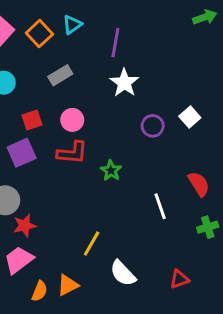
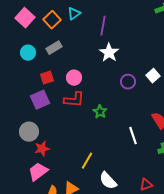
gray rectangle: (60, 75) -> (54, 48), moved

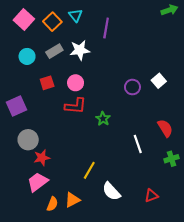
cyan triangle: (74, 14) -> (76, 15), turned -32
white star: (109, 53) -> (80, 50), moved, turned 30
purple square: (40, 100) -> (16, 106), moved

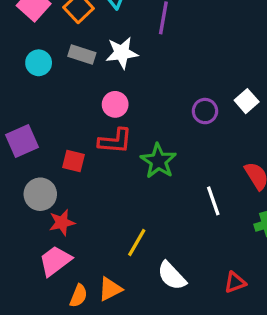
gray rectangle: (54, 51) -> (82, 54), turned 49
red square: (47, 83) -> (74, 161), moved, turned 32
green star: (103, 119) -> (158, 161), size x1.5

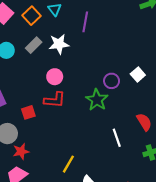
gray rectangle: (82, 54) -> (34, 45), turned -63
red square: (74, 161) -> (28, 112), turned -32
green star: (158, 161) -> (97, 100), moved

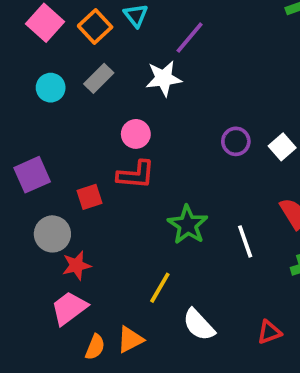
purple line: (85, 22) -> (190, 38), turned 30
white star: (59, 44) -> (164, 78), moved
white square: (138, 75) -> (282, 147), moved
green star: (97, 100) -> (188, 225), moved

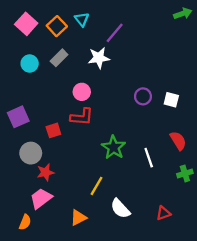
white square: (282, 147) -> (171, 100), turned -35
orange semicircle: (95, 347) -> (25, 222), moved

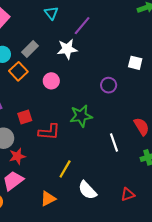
orange square: (57, 26) -> (18, 71), moved
white square: (171, 100) -> (135, 63), moved
red L-shape: (82, 117) -> (49, 132), moved
green star: (114, 147) -> (81, 116), moved, turned 30

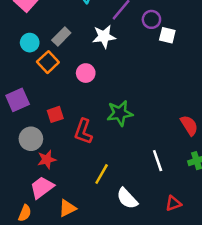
white square: (135, 63) -> (167, 35), moved
purple circle: (109, 85) -> (151, 19), moved
red L-shape: (49, 132) -> (83, 131), turned 105
white line: (114, 142) -> (158, 161), moved
orange triangle: (48, 199) -> (67, 208), moved

